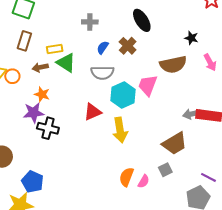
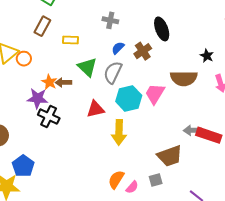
green triangle: (66, 63) -> (87, 67), moved
brown arrow: (40, 67) -> (63, 82), moved
gray semicircle: (102, 73) -> (113, 72), turned 105

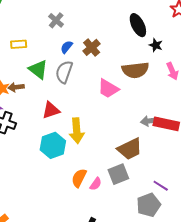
gray cross: (110, 20) -> (56, 20), turned 35
black ellipse: (162, 29) -> (138, 25), moved
pink trapezoid: (155, 94) -> (108, 88), turned -85
cyan hexagon: (129, 98) -> (53, 145), moved
gray square: (156, 180) -> (118, 174), size x1.5

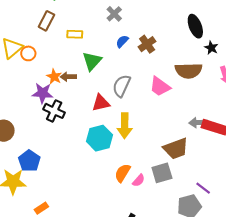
green triangle: (38, 69) -> (92, 61), turned 30
gray semicircle: (64, 72) -> (122, 86), moved

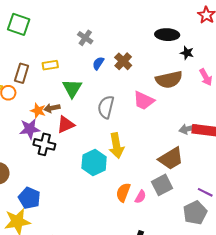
brown rectangle: (46, 21) -> (22, 73), moved
black ellipse: (195, 26) -> (167, 35), turned -55
red triangle: (101, 103) -> (66, 125), moved

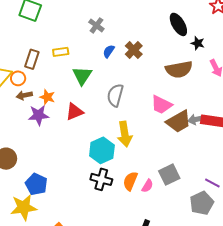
black ellipse: (167, 35) -> (178, 24), turned 55
pink trapezoid: (144, 101) -> (161, 105), moved
brown arrow: (52, 108) -> (24, 95), moved
black cross: (44, 144) -> (101, 179), moved
brown trapezoid: (171, 159) -> (179, 121), moved

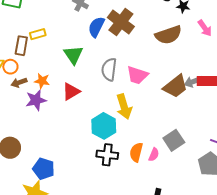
brown cross: (134, 50) -> (121, 22), size x1.5
blue semicircle: (109, 51) -> (96, 27), size x1.5
yellow rectangle: (61, 52) -> (38, 34), moved
pink trapezoid: (161, 105) -> (137, 75), moved

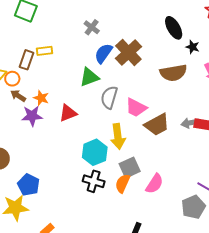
green triangle: (73, 55) -> (89, 77), moved, turned 35
brown arrow: (19, 83) -> (18, 96), turned 42
brown trapezoid: (175, 86) -> (157, 125), moved
gray square: (174, 140) -> (130, 168), moved
pink semicircle: (154, 155) -> (155, 184), moved, size x1.5

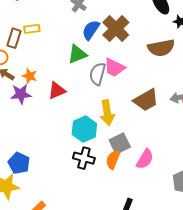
pink trapezoid: (136, 108) -> (114, 68), moved

